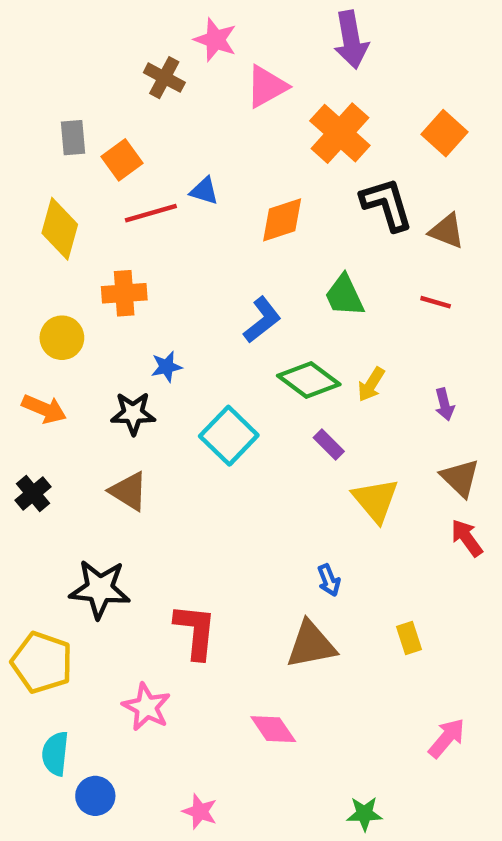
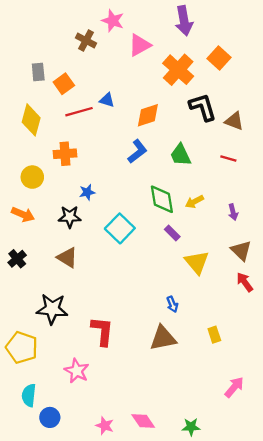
orange square: (444, 133) -> (219, 58), moved
blue L-shape: (262, 320) -> (137, 151), moved
green diamond: (309, 380) -> (162, 199), turned 44
yellow arrow: (371, 384) -> (195, 202), turned 30
pink diamond: (273, 729) -> (143, 421), moved

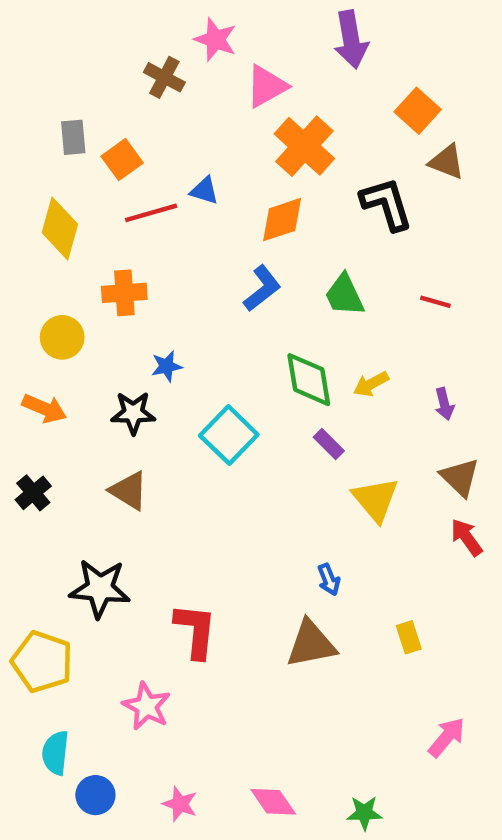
orange cross: (178, 70) -> (304, 146), moved
brown triangle: (234, 121) -> (447, 162), moved
pink star: (105, 426) -> (180, 804), moved

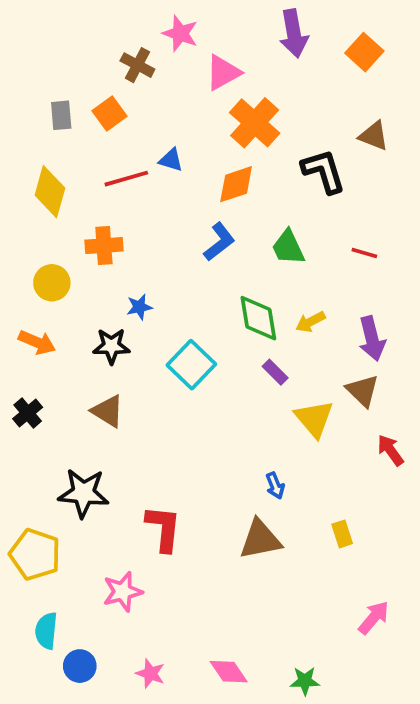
orange square: (418, 111) -> (364, 52), moved
orange square: (122, 160) -> (110, 113), moved
purple arrow: (444, 404) -> (372, 339), size x1.6
brown triangle: (460, 477) -> (363, 391), moved
pink star: (147, 706) -> (123, 592), turned 30

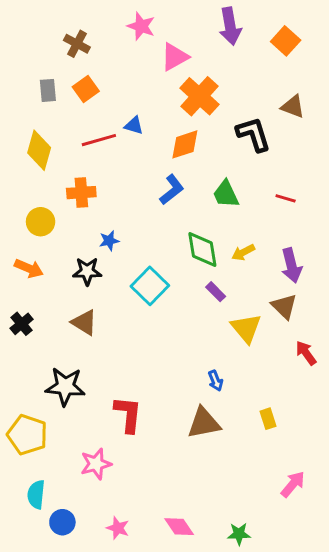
brown cross: (137, 65) -> (77, 44), moved

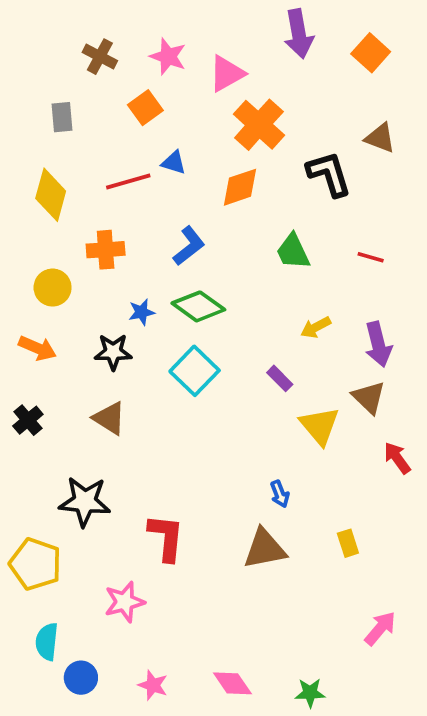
pink star: (141, 26) -> (168, 57), moved
orange square: (86, 89) -> (145, 108), moved
blue L-shape: (172, 190) -> (189, 246), moved
green diamond: (202, 249) -> (198, 306), moved, turned -45

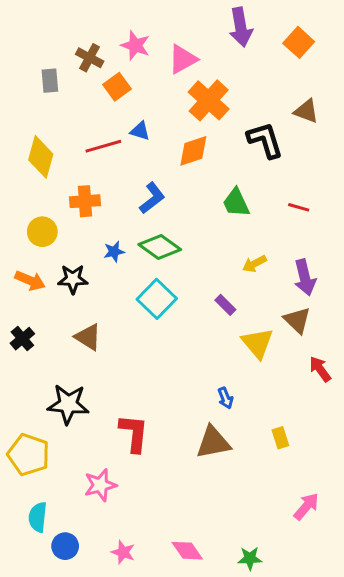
brown cross: (100, 57) -> (90, 58), moved
gray rectangle: (62, 117) -> (50, 81), moved
black star: (113, 352) -> (73, 279), moved

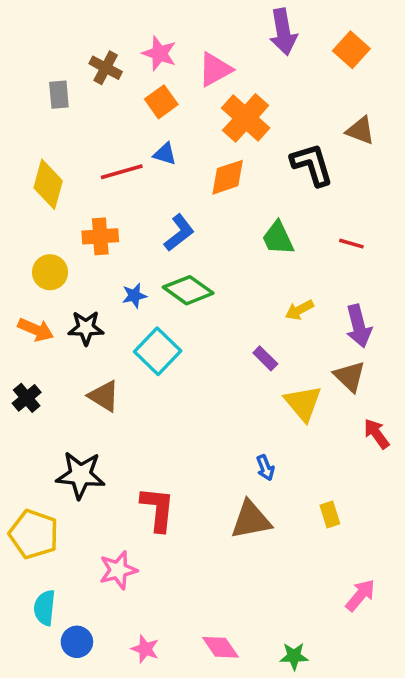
orange square: (117, 87) -> (161, 102), moved
cyan square: (157, 299) -> (158, 351), moved

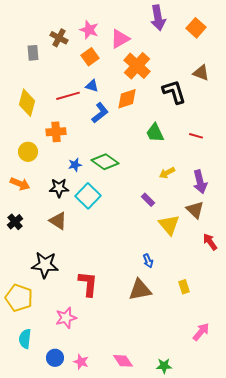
blue L-shape: (179, 233) -> (100, 113), moved
black star: (86, 328) -> (59, 188), moved
blue circle: (77, 642) -> (55, 358), moved

